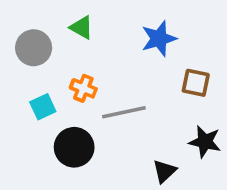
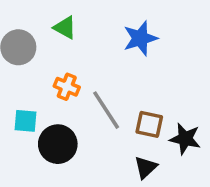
brown square: (196, 83) -> (149, 124), moved
cyan square: (43, 107) -> (25, 121), moved, turned 30
gray line: (124, 112) -> (106, 110), turned 69

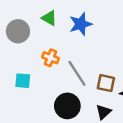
blue star: (140, 38) -> (81, 24), moved
black circle: (58, 144) -> (67, 106), moved

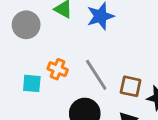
orange cross: (50, 58) -> (58, 69), moved

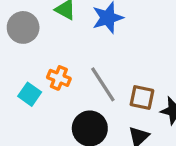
cyan square: (32, 83) -> (30, 94), turned 30

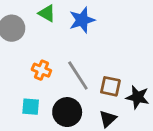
cyan square: (30, 94) -> (31, 107), moved, turned -30

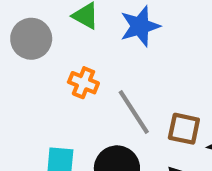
orange cross: (41, 70) -> (83, 83), moved

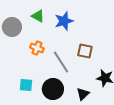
brown square: (184, 129) -> (85, 51), moved

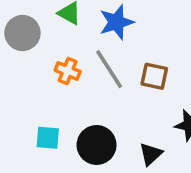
gray line: (61, 62) -> (109, 69), moved

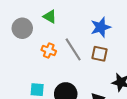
blue star: (116, 22) -> (101, 27), moved

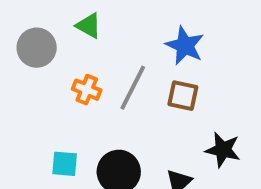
blue star: (101, 27) -> (185, 46), turned -30
gray line: (73, 49) -> (133, 88), turned 60

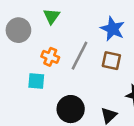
green triangle: (89, 26) -> (52, 16), turned 36
cyan square: (65, 164) -> (36, 81), moved

